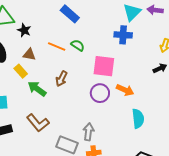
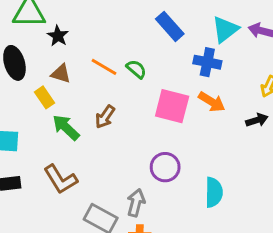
blue rectangle: (70, 14) -> (170, 26), moved
orange arrow: (125, 90) -> (212, 102), moved
purple circle: (100, 93) -> (165, 167), moved

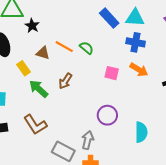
cyan triangle: (225, 29) -> (135, 18), moved, turned 42
brown triangle: (61, 74) -> (43, 53), moved
pink square: (172, 106) -> (112, 73), size x0.6

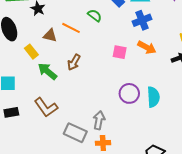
blue cross: (136, 42) -> (142, 20), turned -30
green semicircle: (87, 48) -> (95, 15), moved
purple circle: (107, 115) -> (129, 93), moved
cyan semicircle: (141, 132) -> (153, 97), moved

